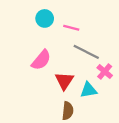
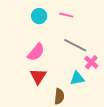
pink line: (71, 28) -> (66, 15), moved
red triangle: (64, 81) -> (38, 76), moved

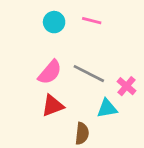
gray line: (75, 45) -> (89, 74), moved
red triangle: (38, 76) -> (53, 106), turned 36

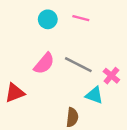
red triangle: (53, 106) -> (15, 93), moved
cyan triangle: (107, 108) -> (94, 95), turned 30

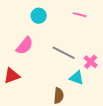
pink line: (81, 18) -> (80, 15), moved
pink semicircle: (44, 63) -> (25, 46), moved

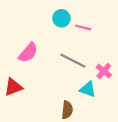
pink line: (80, 15) -> (83, 27), moved
cyan circle: (39, 16) -> (61, 18), moved

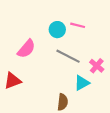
cyan circle: (61, 18) -> (57, 30), moved
cyan triangle: (88, 89) -> (82, 83), turned -49

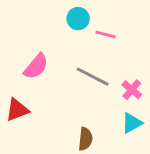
cyan circle: (57, 30) -> (78, 19), moved
cyan triangle: (82, 83) -> (132, 123), moved

